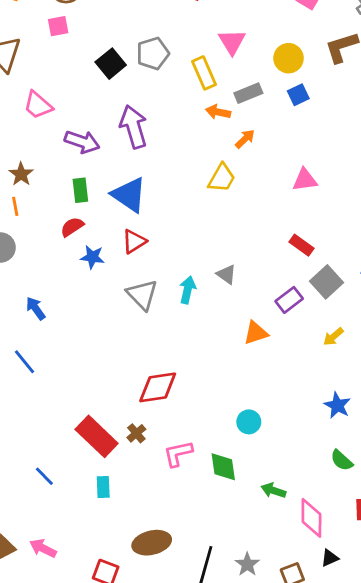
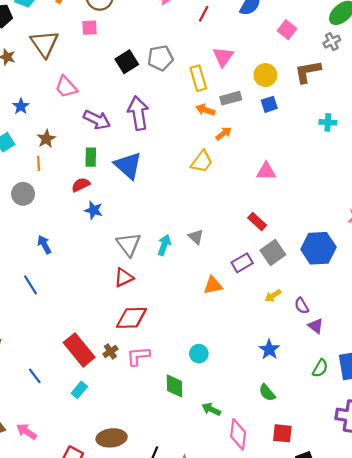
red triangle: (134, 241) -> (124, 278), moved
pink L-shape: (178, 454) -> (138, 356), moved
cyan rectangle: (103, 487) -> (79, 390), turned 35

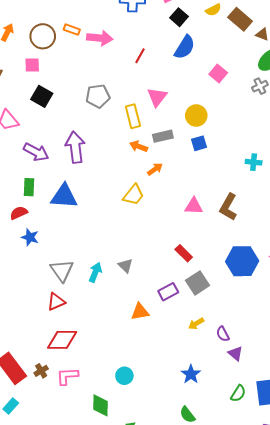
black square: (127, 62) -> (42, 96), moved, turned -30
brown L-shape: (308, 72) -> (228, 207), moved, turned -52
blue triangle: (128, 165) -> (64, 196), turned -40
blue hexagon: (318, 248) -> (242, 261), moved

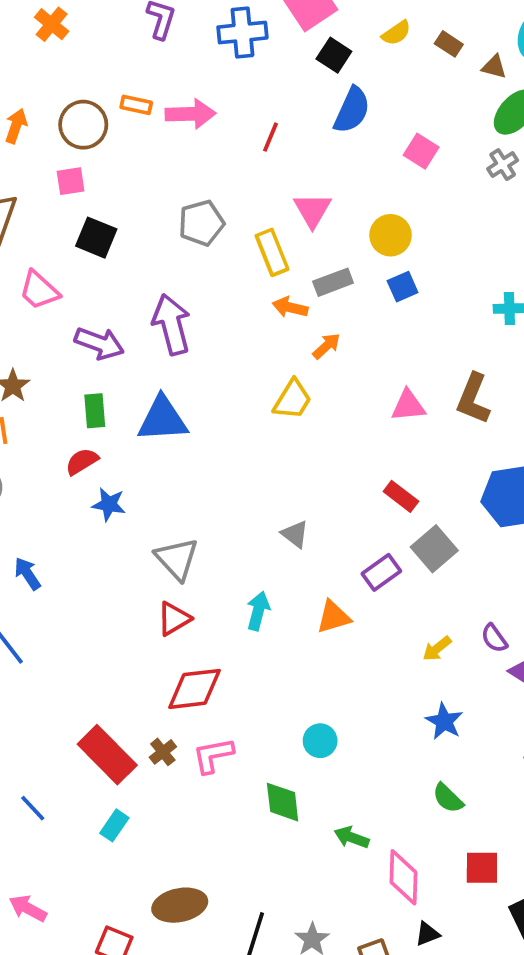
brown rectangle: (240, 19) -> (449, 44), size x0.6
cyan arrow: (95, 272) -> (258, 611), moved
yellow arrow: (196, 324) -> (437, 649), moved

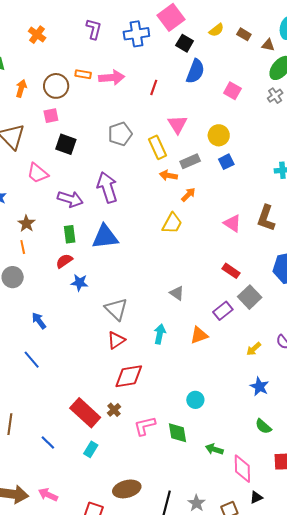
pink triangle: (408, 406) -> (232, 223), turned 42
pink L-shape: (213, 755) -> (145, 426), moved

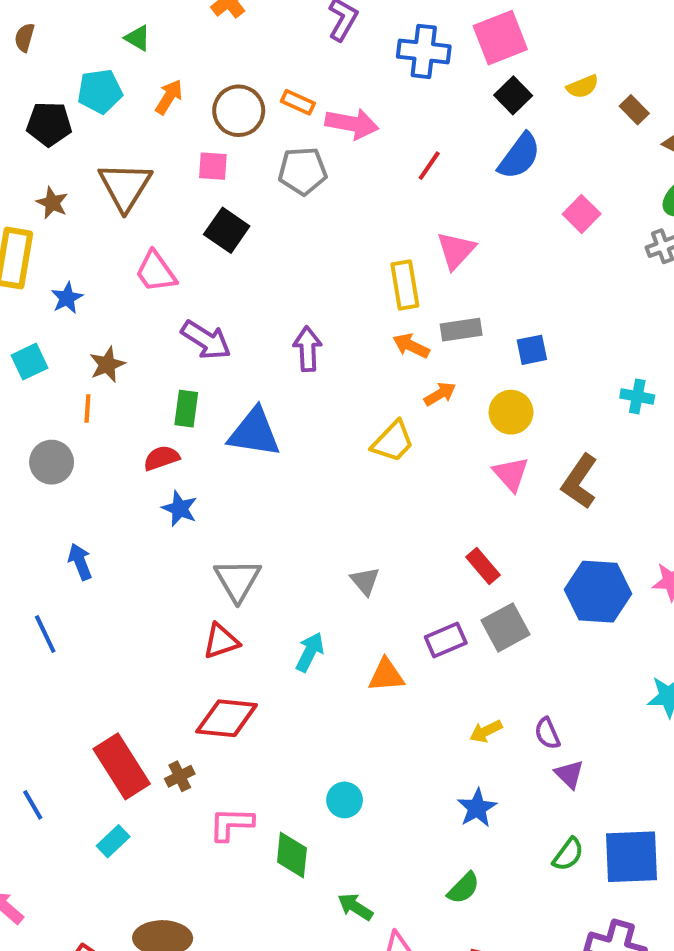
gray pentagon: (120, 134) -> (303, 171), moved
yellow circle: (219, 135) -> (511, 412), moved
purple arrow: (107, 187) -> (308, 349), moved, size x0.7
green semicircle: (263, 426) -> (463, 888), turned -102

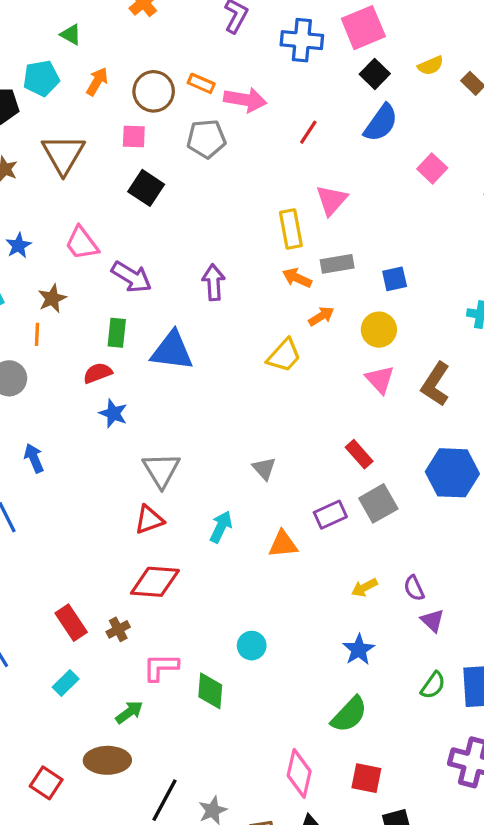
pink trapezoid: (156, 272) -> (82, 243), moved
red rectangle: (122, 766) -> (71, 623), size x0.7
green semicircle: (463, 888) -> (349, 714), size x1.4
green arrow: (355, 907) -> (129, 712), moved, turned 112

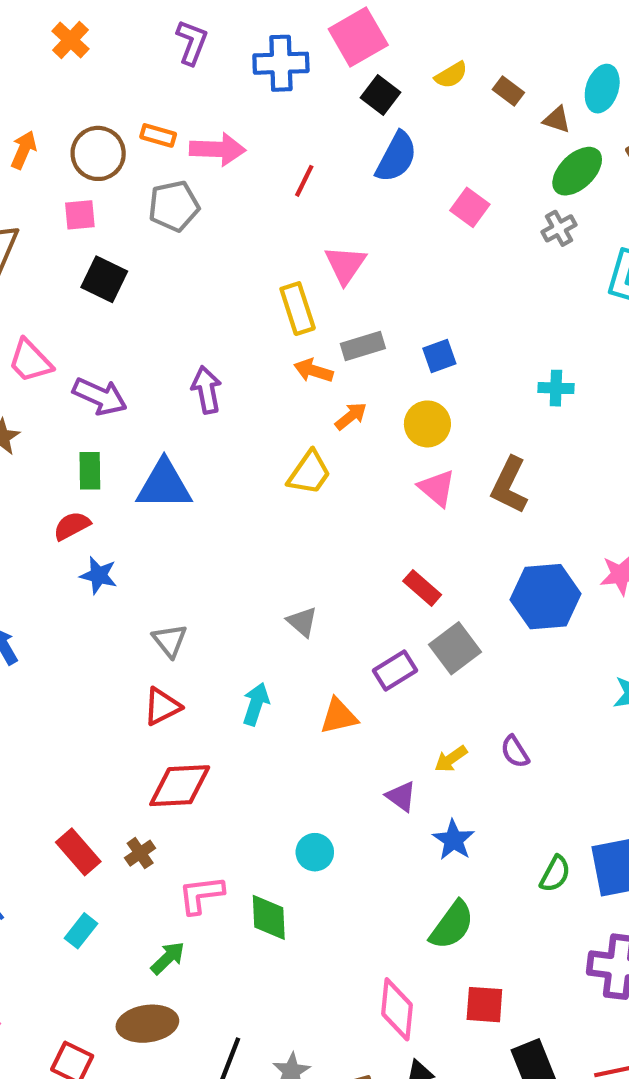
gray triangle: (161, 470) -> (170, 641), size x0.7
purple triangle: (432, 621) -> (401, 796), moved

